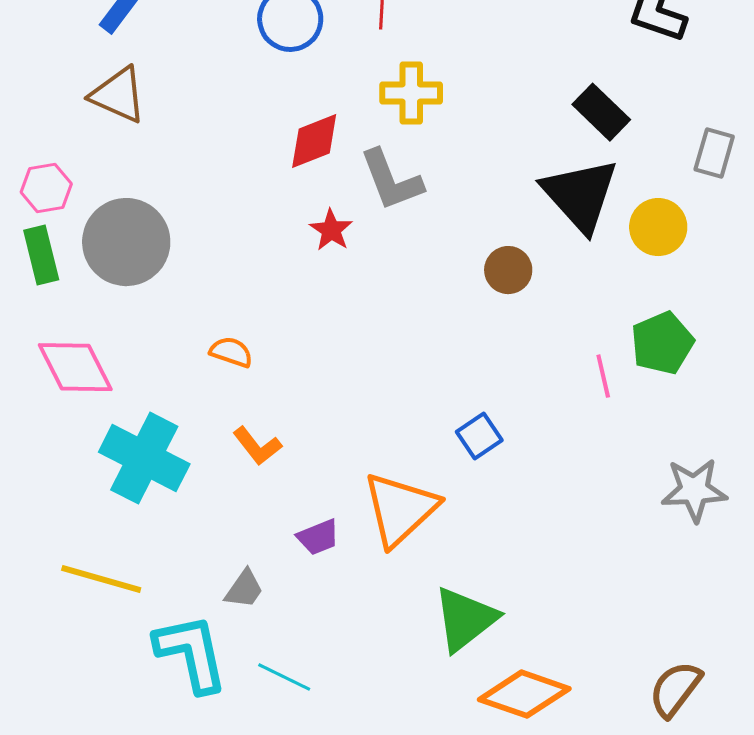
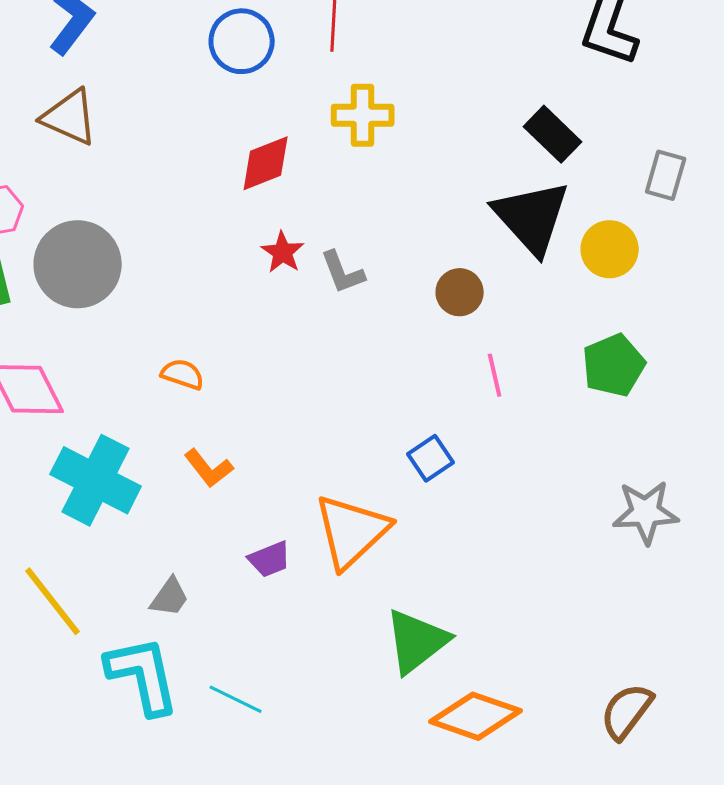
gray L-shape: (391, 180) -> (343, 272), moved, size x0.7
pink line: (603, 376) -> (495, 375), moved
yellow line: (101, 579) -> (53, 601), turned 36
gray trapezoid: (244, 589) -> (170, 597), moved

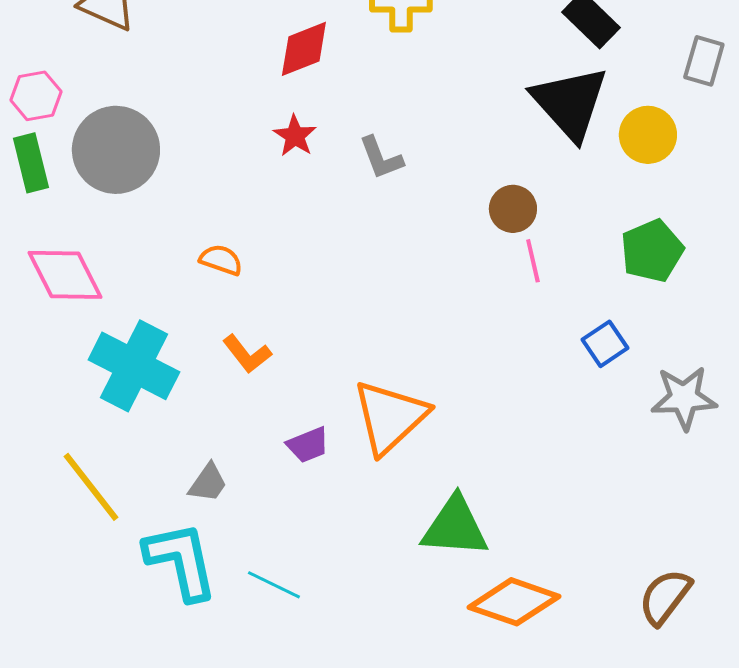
red star: (283, 252) -> (295, 136), moved
brown circle: (460, 292) -> (513, 209), moved
blue square: (431, 458) -> (605, 344), moved
green triangle: (417, 641) -> (455, 527), turned 42

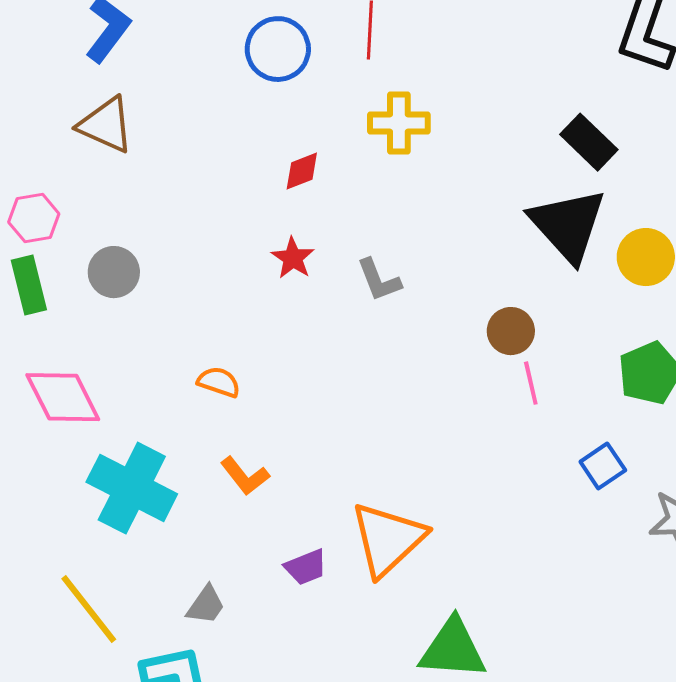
red diamond: (304, 49) -> (302, 171), size x0.7
gray circle: (116, 150) -> (114, 272), size x0.6

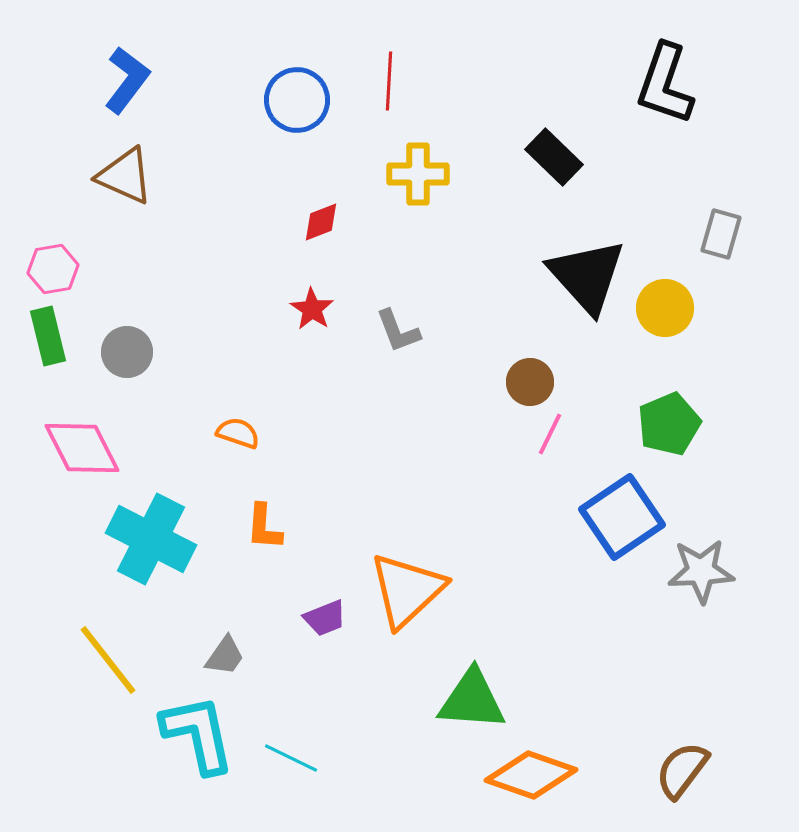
black rectangle: (589, 142) -> (554, 157), moved
gray circle: (114, 272) -> (127, 352), moved
pink line: (531, 383) -> (550, 434), turned 39
blue square: (603, 466) -> (622, 517), size x1.8
orange L-shape: (245, 476) -> (264, 527), turned 42

